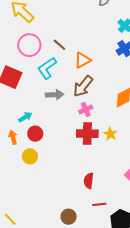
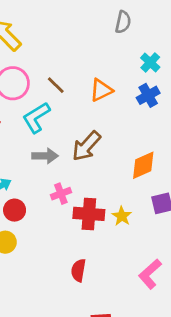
orange triangle: (83, 60) -> (101, 90), moved
pink cross: (86, 109) -> (61, 194), moved
red semicircle: (89, 181) -> (78, 270), moved

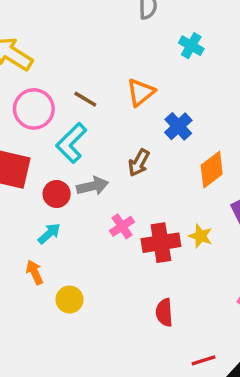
blue cross: (148, 95) -> (178, 126), moved
brown arrow: (86, 146) -> (139, 163), size x0.7
red circle: (15, 210) -> (57, 194), moved

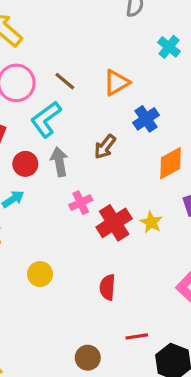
gray arrow: (93, 186) -> (59, 162), turned -96
red cross: (161, 243) -> (114, 223), turned -32
yellow circle: (70, 300) -> (40, 274), moved

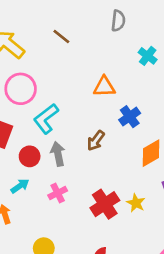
brown line: (65, 81) -> (61, 36), moved
orange triangle: (116, 83) -> (104, 87), turned 30
pink cross: (81, 203) -> (58, 193), moved

